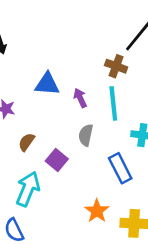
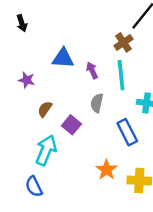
brown cross: (116, 66) -> (124, 42), turned 36

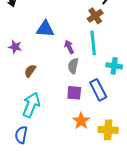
purple arrow: (92, 70) -> (69, 47), moved
purple square: (71, 125) -> (74, 93), moved, turned -35
blue semicircle: (34, 187) -> (21, 135), turned 36

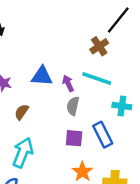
blue triangle: (45, 29) -> (42, 76), moved
cyan line: (93, 43) -> (97, 79), turned -65

